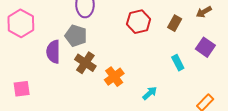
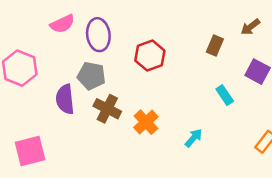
red hexagon: (139, 22) -> (150, 56), moved
pink square: (22, 89) -> (30, 151), size x1.4

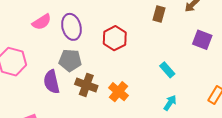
brown rectangle: (215, 45) -> (159, 14), moved
cyan rectangle: (225, 95) -> (167, 70), moved
cyan arrow: (194, 138) -> (170, 103), moved

